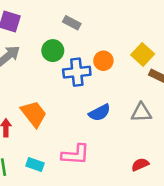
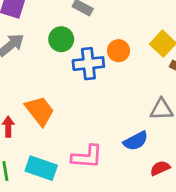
blue semicircle: (100, 113) -> (136, 141), moved
cyan rectangle: (35, 165) -> (41, 168), size x1.5

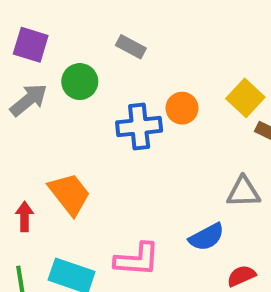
green circle: (61, 39) -> (80, 82), moved

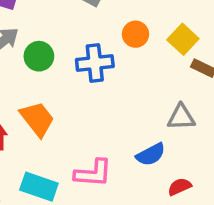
green circle: (80, 82) -> (39, 56), moved
orange circle: (182, 108) -> (135, 34), moved

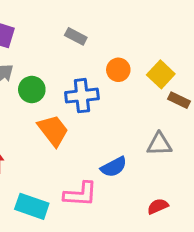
orange trapezoid: (37, 119) -> (53, 130), moved
blue semicircle: (151, 154) -> (114, 167), moved

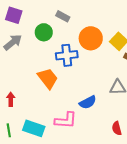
orange circle: (118, 70) -> (91, 38), size x1.5
green circle: (32, 90) -> (44, 32), moved
red semicircle: (158, 206) -> (117, 128), turned -80

